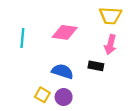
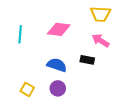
pink arrow: (110, 45) -> (101, 41), turned 108
yellow square: (42, 95) -> (27, 89), moved

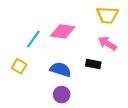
cyan line: (20, 34) -> (33, 39), moved, turned 30
yellow square: (27, 89) -> (19, 66), moved

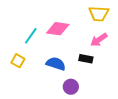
pink arrow: (107, 43) -> (99, 40), turned -66
purple circle: (62, 95) -> (71, 87), moved

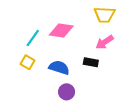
yellow square: (18, 61) -> (27, 62), moved
purple circle: (71, 87) -> (67, 92), moved

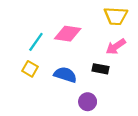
purple circle: (67, 92) -> (88, 102), moved

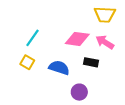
pink diamond: (68, 34) -> (77, 39), moved
pink arrow: (116, 47) -> (105, 42), turned 66

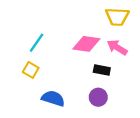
blue semicircle: (59, 68) -> (53, 98), moved
purple circle: (79, 92) -> (98, 97), moved

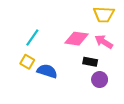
purple circle: (98, 97) -> (100, 80), moved
blue semicircle: (53, 98) -> (47, 71), moved

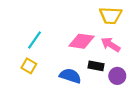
blue semicircle: (47, 71) -> (70, 76), moved
purple circle: (100, 80) -> (117, 76), moved

